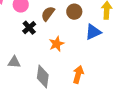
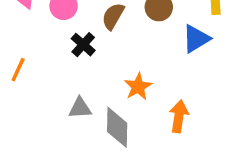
orange star: (57, 44) -> (138, 87), moved
gray triangle: (14, 62) -> (80, 108), moved

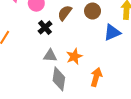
gray triangle: (80, 108) -> (50, 56), moved

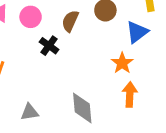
gray triangle: (50, 56) -> (30, 112), moved
orange star: (74, 56) -> (122, 63), moved

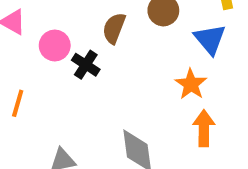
pink circle: (31, 17) -> (55, 45), moved
blue triangle: (137, 32) -> (210, 39), turned -30

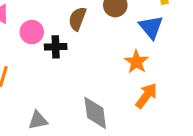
black cross: (86, 65) -> (56, 47), turned -35
orange arrow: (204, 128) -> (146, 96), turned 36

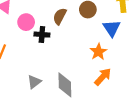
gray triangle: (38, 120) -> (34, 82), moved, turned -32

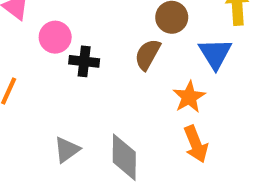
brown semicircle: (60, 16) -> (148, 54), moved
orange arrow: (103, 77) -> (196, 144), turned 114

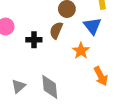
black cross: (84, 61) -> (34, 40), moved
orange arrow: (196, 144) -> (101, 76), moved

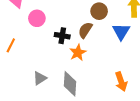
orange star: (81, 51) -> (78, 53), moved

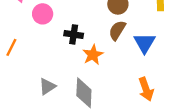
brown semicircle: (85, 30) -> (117, 30), moved
blue triangle: (121, 32) -> (145, 43), moved

